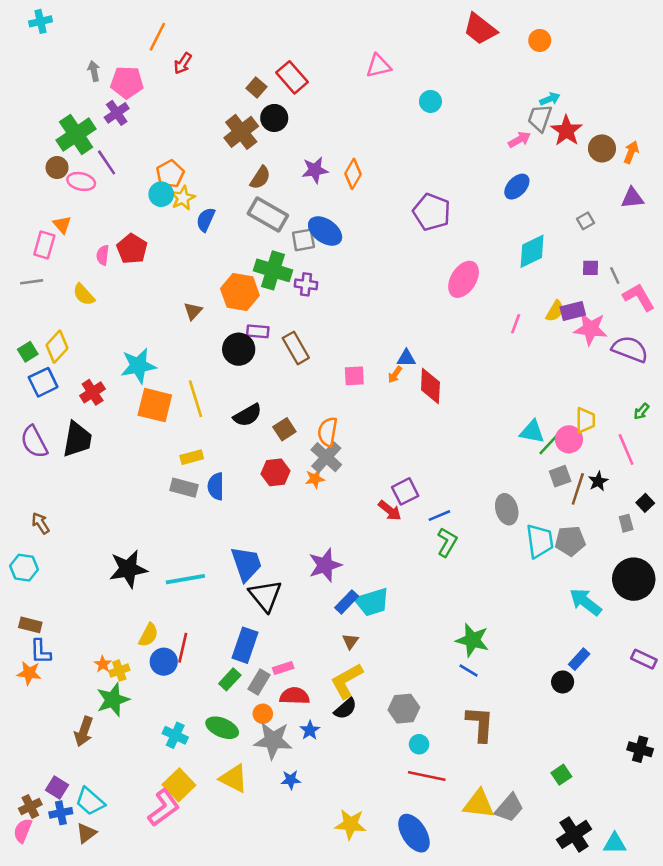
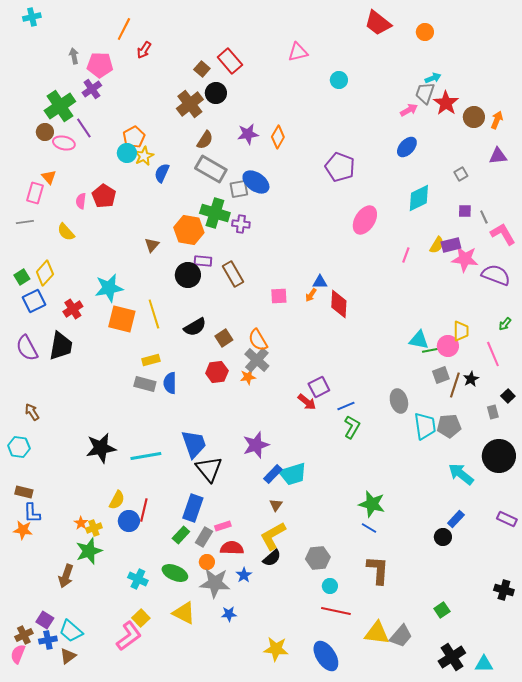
orange semicircle: (328, 432) -> (258, 340), turned -40
green line: (549, 444) -> (432, 350), turned 36
yellow square: (179, 785) -> (141, 618), size x0.7

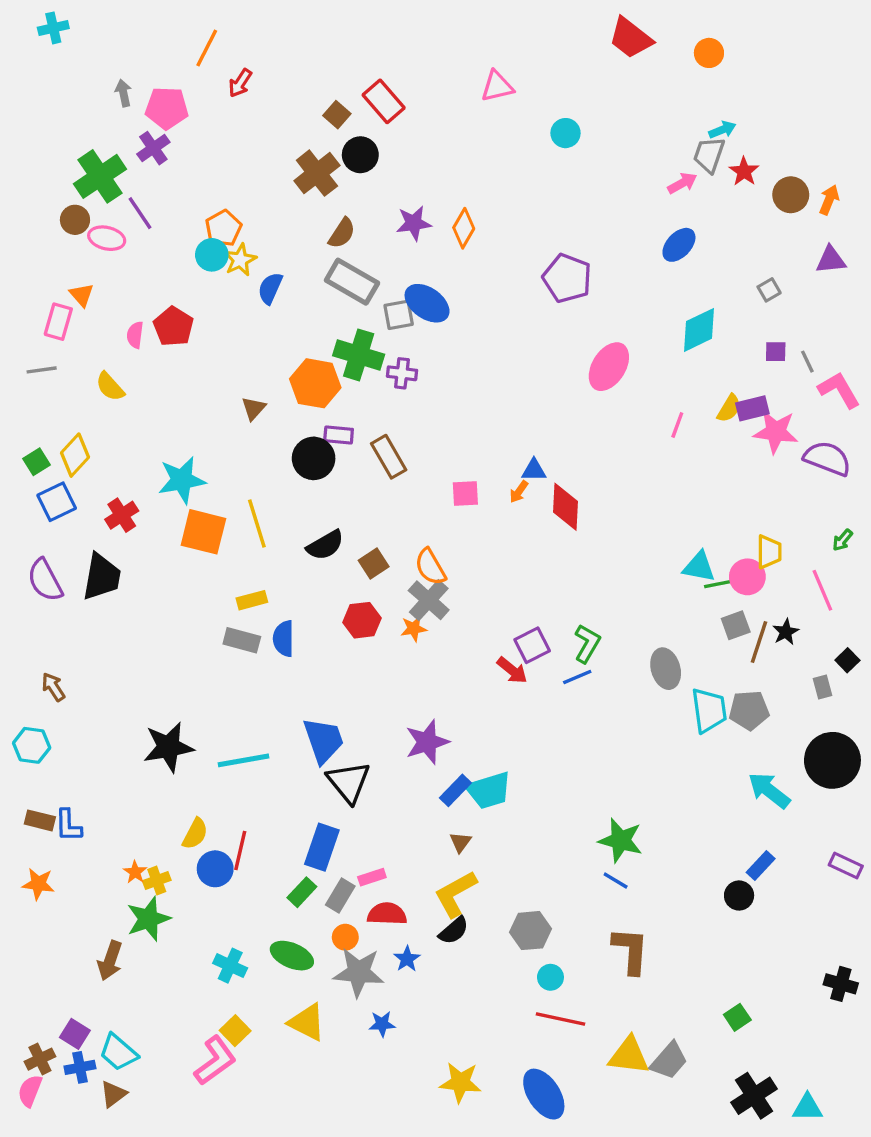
red star: (446, 103) -> (744, 171), size x0.7
green L-shape: (352, 427) -> (587, 644), moved
blue L-shape: (32, 513) -> (68, 825), moved

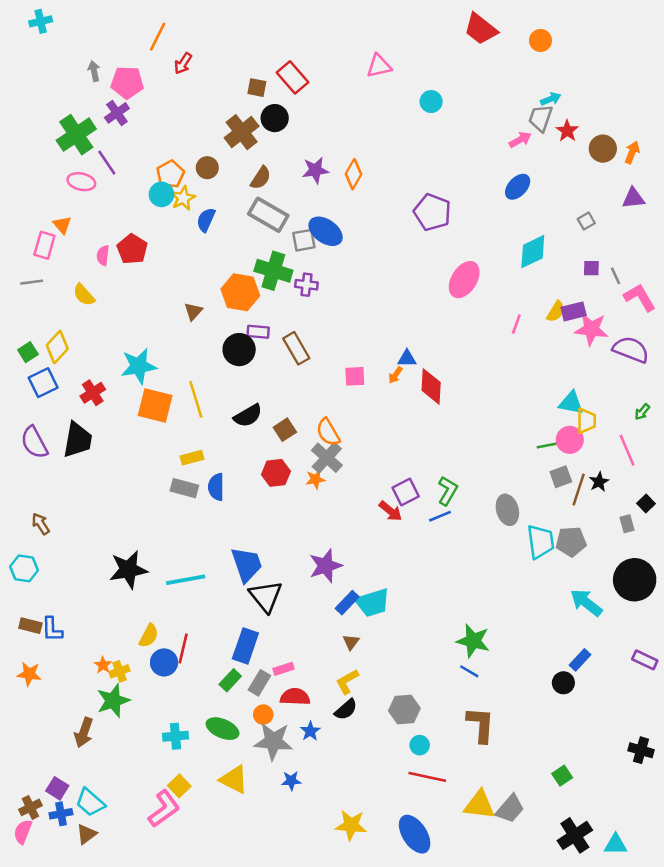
brown square: (337, 115) -> (257, 88), turned -30
brown circle: (75, 220) -> (207, 168), moved
cyan triangle: (699, 567) -> (571, 403), moved
yellow L-shape: (455, 894) -> (347, 682), size x0.7
cyan cross: (230, 966) -> (175, 736), turned -30

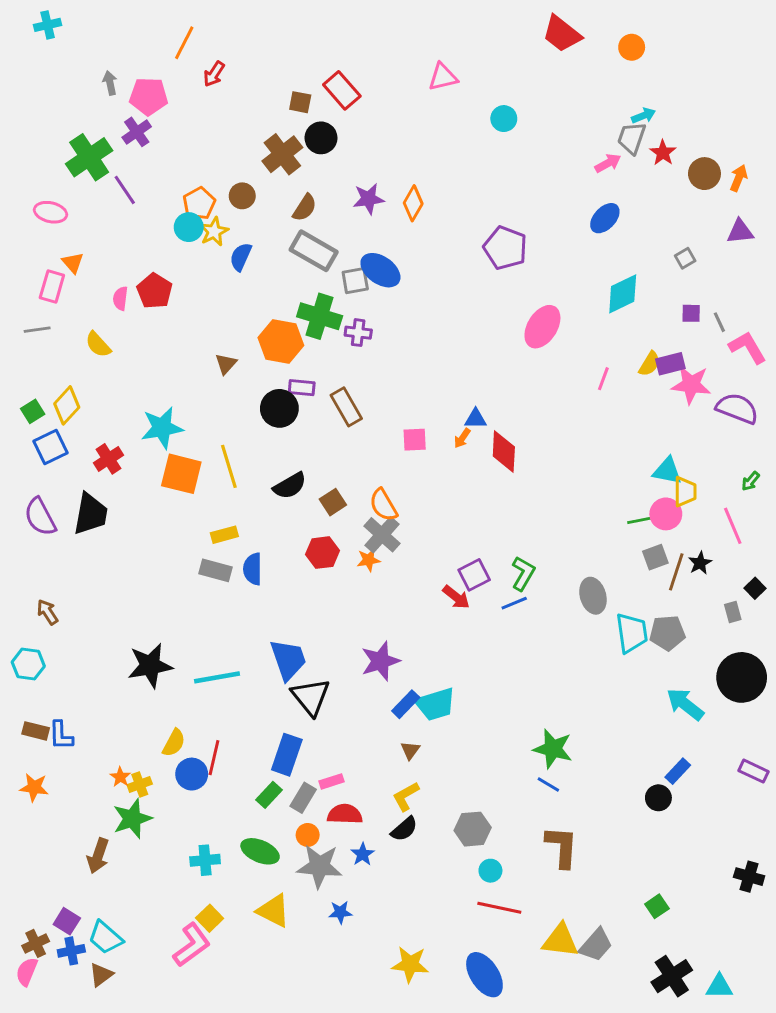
pink ellipse: (81, 182) -> (50, 212), moved

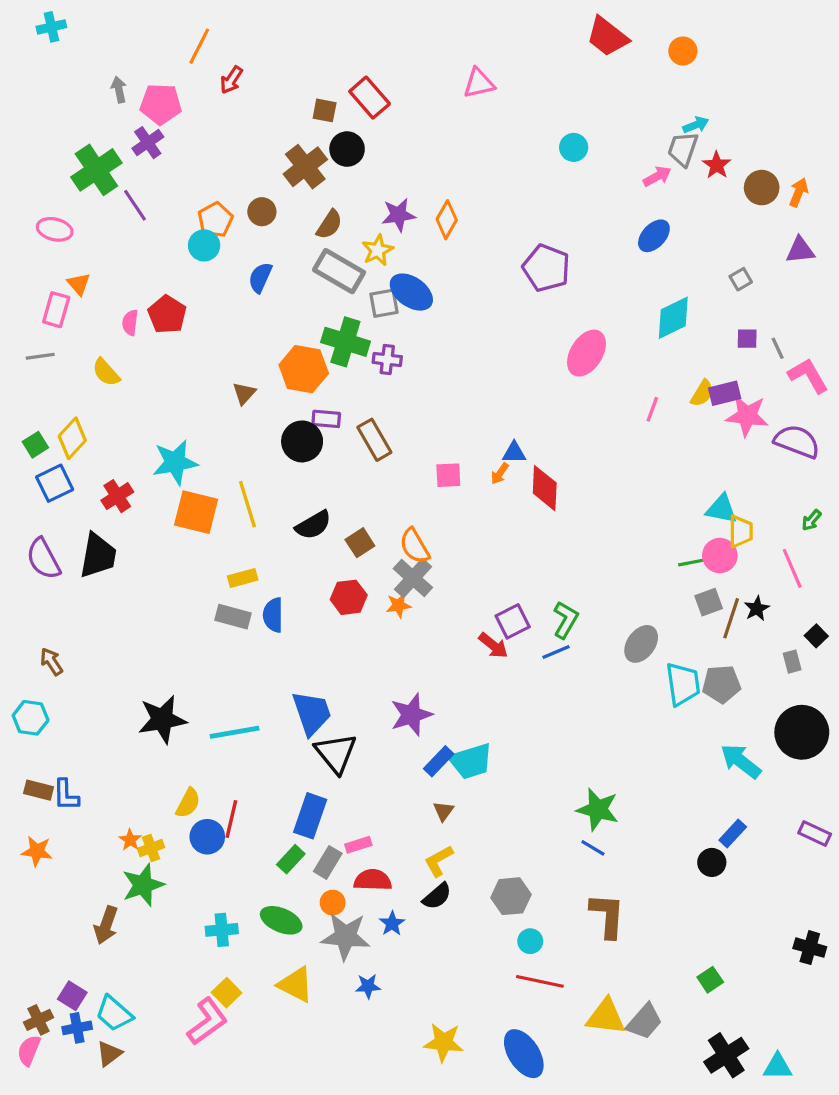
cyan circle: (504, 119) -> (574, 147), moved
yellow star: (214, 232) -> (378, 250), moved
gray ellipse: (593, 596) -> (641, 644), turned 52

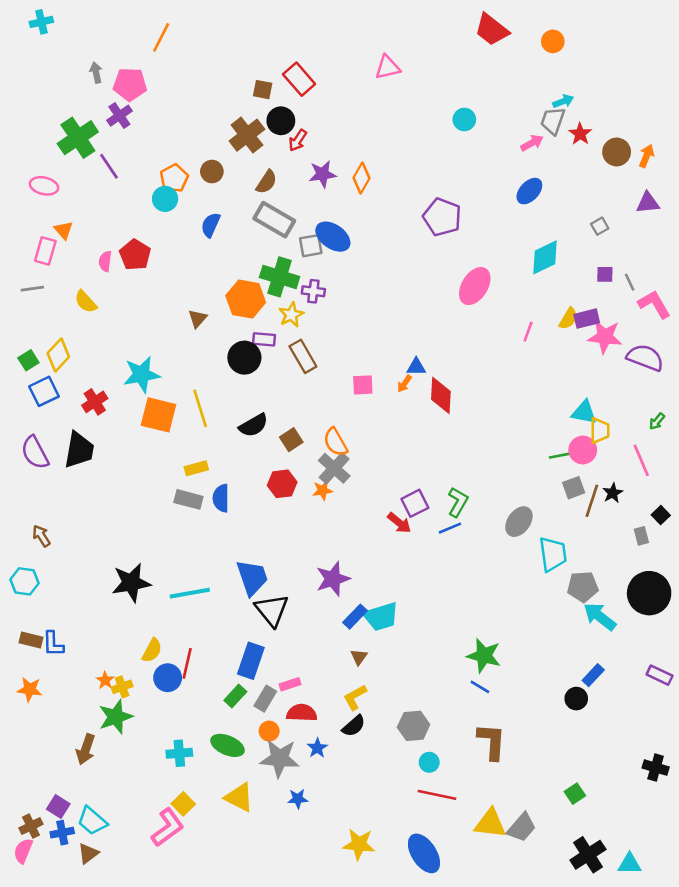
red arrow: (231, 80) -> (298, 140), moved
yellow star: (378, 250) -> (291, 315), moved
gray pentagon: (721, 684) -> (583, 587), moved

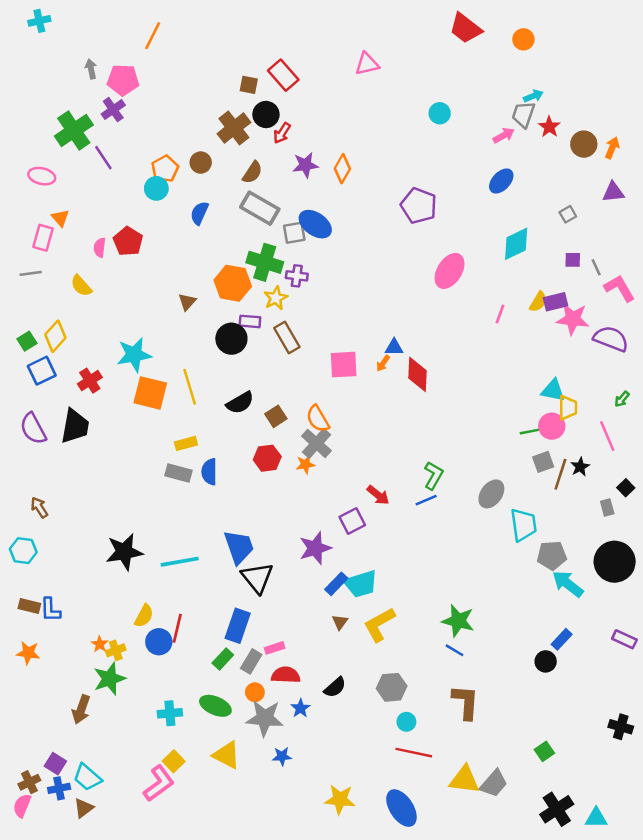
pink square: (363, 385) -> (344, 365), size x1.4
purple square: (415, 503) -> (352, 521), moved
yellow L-shape: (355, 697) -> (379, 624), moved, size x1.4

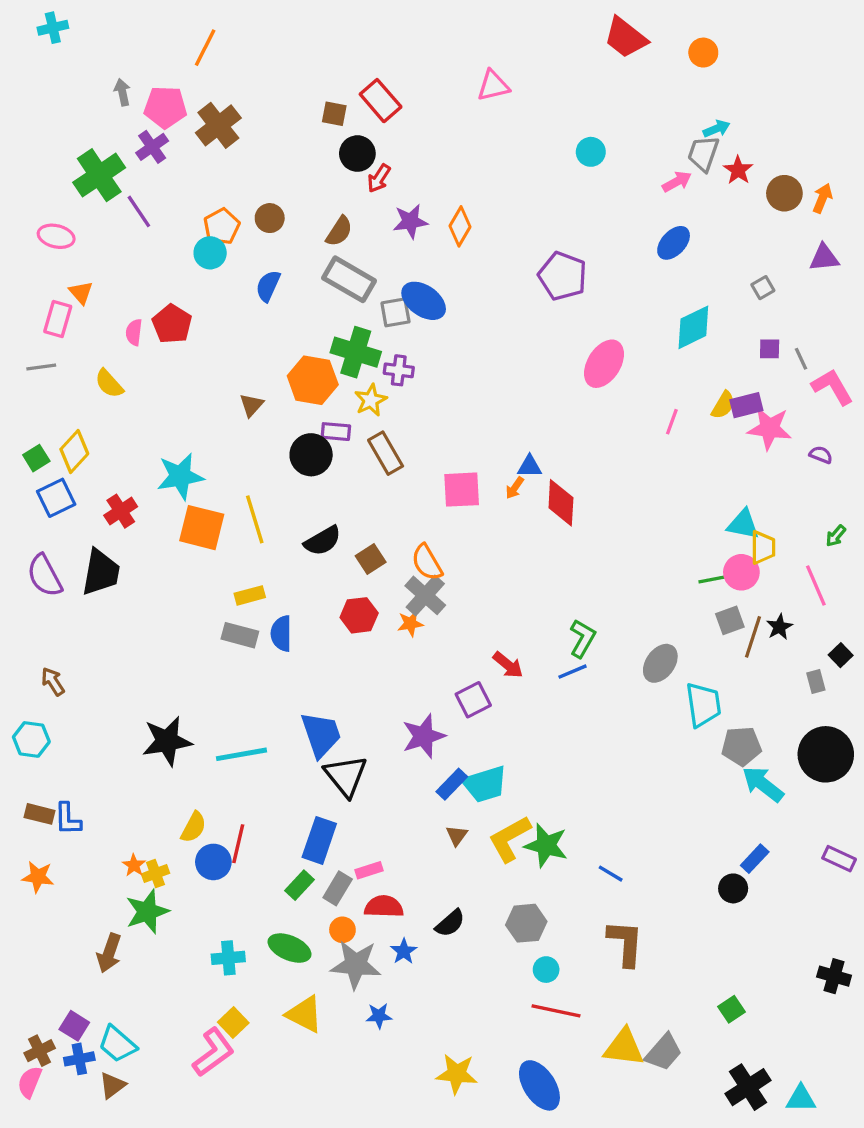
brown cross: (234, 128) -> (218, 125), moved
purple semicircle: (611, 339) -> (821, 455), size x0.5
green star: (458, 621) -> (546, 845), moved

